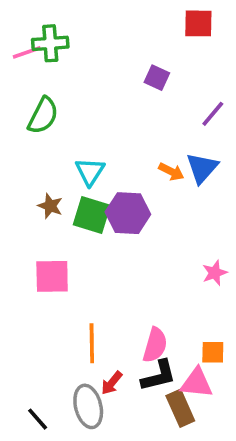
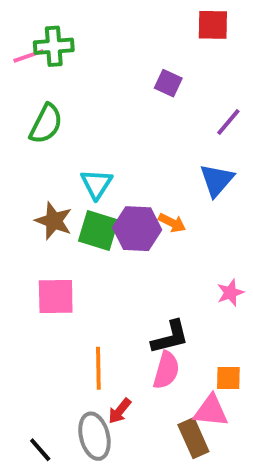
orange arrow: (171, 172) -> (172, 223), moved
brown star: (50, 206) -> (54, 221), size x1.4
black L-shape: (159, 376) -> (170, 337), moved

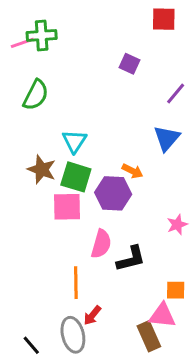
purple hexagon: (137, 229) -> (113, 193), moved
pink square: (56, 297) -> (67, 207), moved
pink semicircle: (166, 370) -> (101, 244), moved

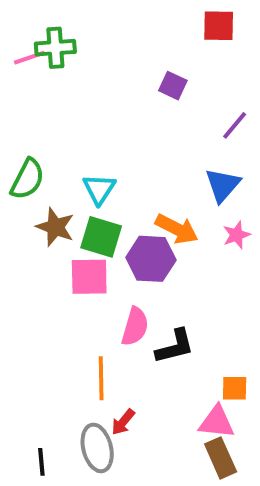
green semicircle: (36, 95) -> (27, 179), moved
orange arrow: (132, 171) -> (177, 229), size x1.5
pink star: (177, 225) -> (237, 235), moved
brown rectangle: (149, 336) -> (221, 458), moved
black line: (31, 345) -> (41, 462), turned 36

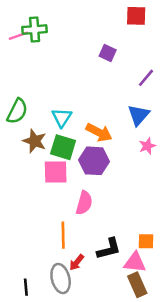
orange arrow: (177, 229) -> (99, 132), moved
black L-shape: (175, 346) -> (109, 249), moved

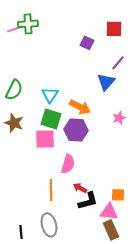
red square: (136, 16) -> (114, 29), moved
blue triangle: (139, 115) -> (106, 82), moved
brown star: (35, 141) -> (14, 123), moved
red arrow: (77, 262) -> (80, 188), moved, turned 80

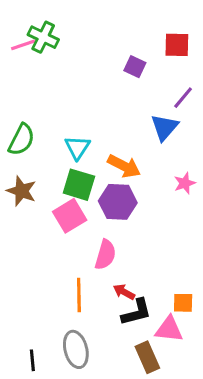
green cross: (28, 24) -> (43, 37), turned 30
pink square: (45, 139) -> (70, 216), turned -30
brown rectangle: (111, 230) -> (147, 357), moved

